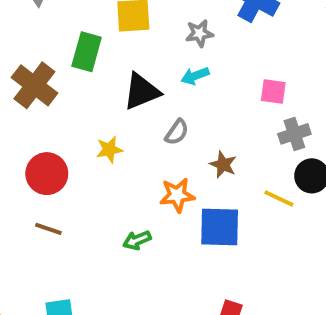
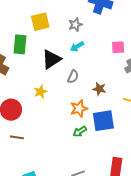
green arrow: (137, 240) -> (80, 131), moved

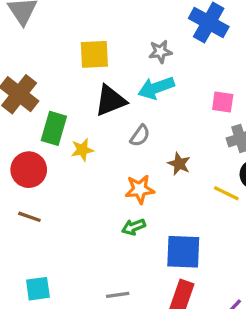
yellow square: (40, 22) -> (94, 54), moved
green rectangle: (20, 44) -> (54, 128), moved
cyan arrow: (77, 47) -> (156, 88), size x1.5
blue square: (103, 121) -> (183, 252), moved

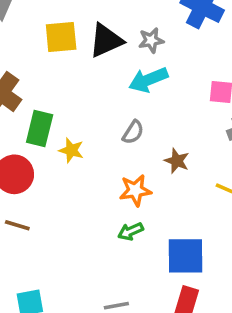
yellow square: (94, 54) -> (61, 37), moved
black triangle: (110, 101) -> (106, 40), moved
yellow star: (82, 150) -> (71, 150), turned 30

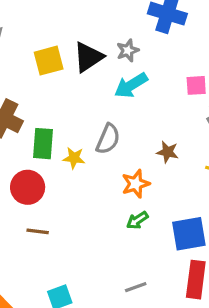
gray semicircle: (133, 132) -> (108, 139), moved, size x1.4

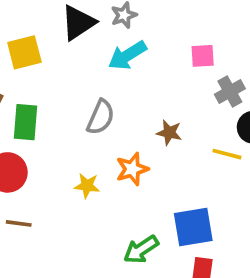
yellow square: (49, 61) -> (24, 52), moved
yellow star: (74, 158) -> (87, 186), moved
green arrow: (137, 220) -> (141, 249), moved, size x1.4

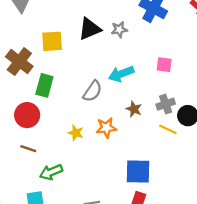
cyan arrow: (127, 55) -> (121, 74), moved
gray cross: (230, 92) -> (166, 104), moved
green arrow: (141, 249) -> (51, 172), moved

